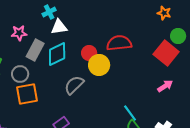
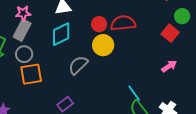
gray rectangle: (35, 50) -> (22, 30), moved
red circle: (89, 53) -> (99, 24), moved
red square: (166, 53) -> (170, 33), size x0.7

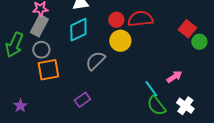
green circle: (182, 16) -> (199, 42), moved
pink arrow: (169, 66) -> (174, 77), moved

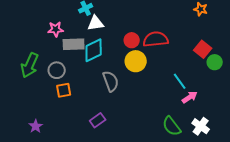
gray rectangle: (39, 26) -> (74, 44), moved, turned 60
gray semicircle: (95, 61) -> (111, 81), turned 115
orange square: (48, 70) -> (64, 90), size x0.7
cyan line: (151, 89) -> (180, 81), moved

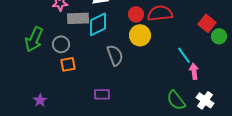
pink arrow: (190, 97) -> (194, 71), turned -63
purple rectangle: (98, 120) -> (102, 94), turned 35

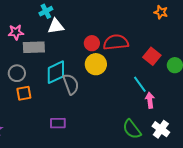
red square: (207, 23) -> (152, 56), moved
cyan diamond: (98, 24) -> (56, 72), moved

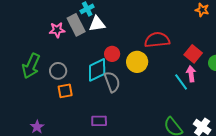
red circle: (92, 43) -> (112, 54), moved
gray rectangle: (34, 47) -> (76, 25), moved, turned 65
pink arrow: (150, 100) -> (191, 74), moved

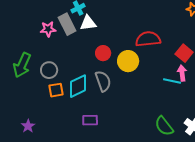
cyan diamond: (97, 70) -> (78, 86), moved
cyan line: (181, 82) -> (172, 81), turned -42

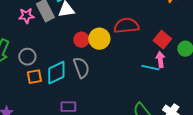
yellow circle: (128, 61) -> (99, 39), moved

